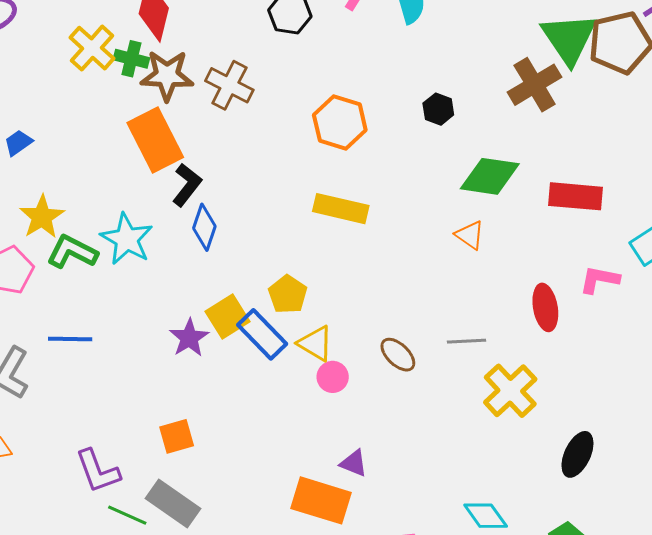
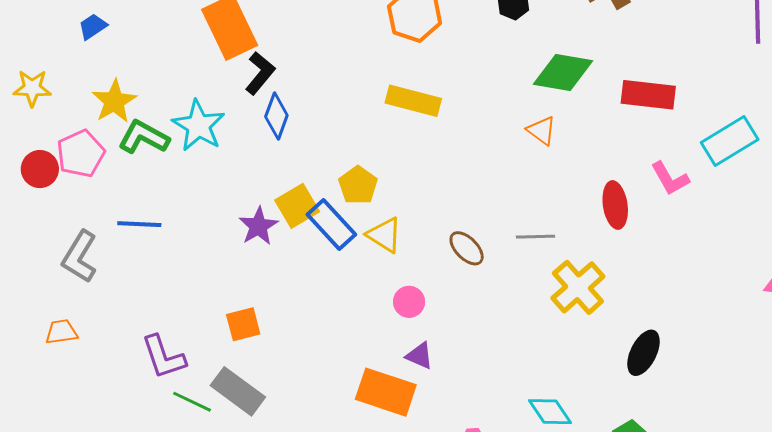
pink L-shape: (599, 280) -> (670, 179), turned -132
pink circle: (333, 377) -> (409, 302), moved

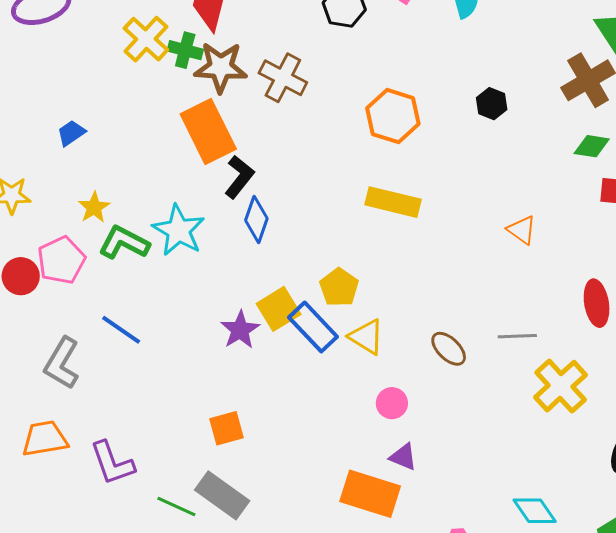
green diamond: (563, 72) -> (592, 146), moved, size x0.6
yellow star: (114, 101) -> (94, 207), size x0.7
blue line: (139, 224) -> (121, 330), turned 33
orange trapezoid: (61, 332) -> (45, 439), size x1.4
purple L-shape: (164, 357) -> (112, 463), moved

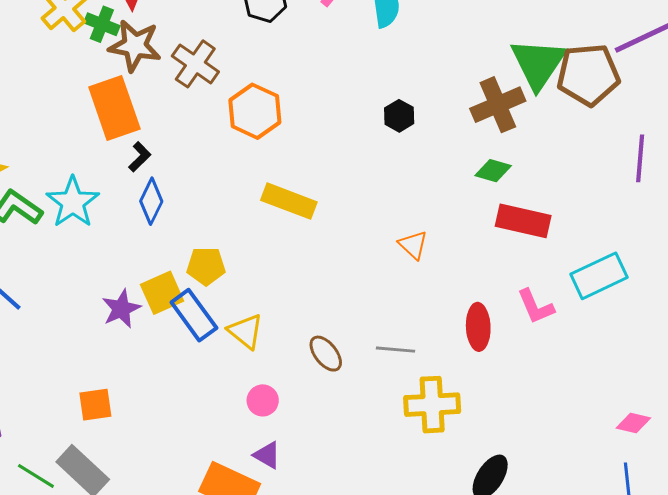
orange hexagon: (393, 116) -> (255, 111), moved
black L-shape: (239, 177) -> (140, 157), size x0.7
yellow pentagon: (339, 287) -> (206, 266), moved, turned 30
yellow cross: (561, 386) -> (432, 405), turned 32

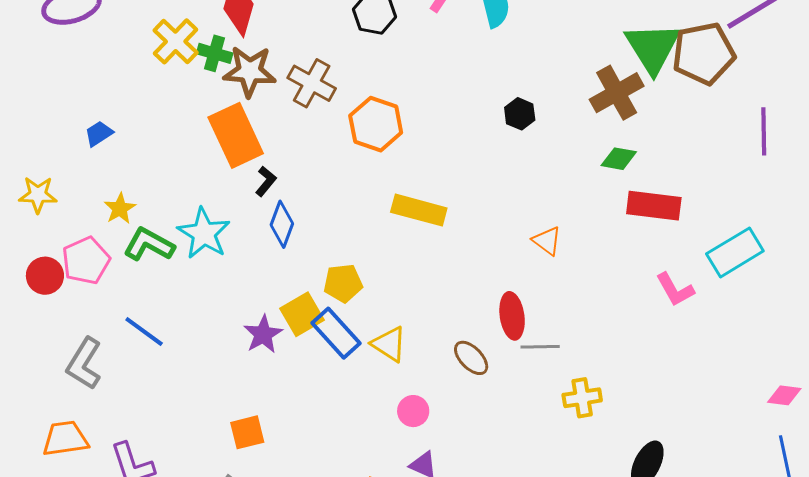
red ellipse: (478, 327) -> (512, 316), moved
yellow cross: (432, 405) -> (582, 398), size x0.7

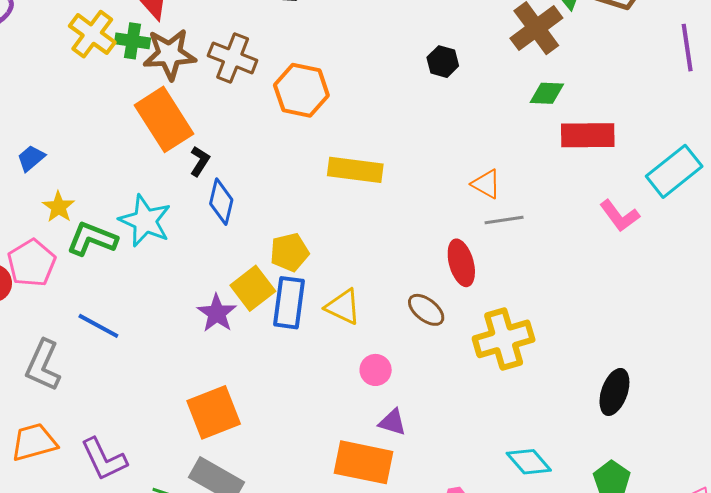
blue trapezoid: (99, 134) -> (31, 158), moved
blue rectangle: (336, 333) -> (289, 303), turned 57
gray line: (540, 347) -> (504, 220), moved
yellow cross: (582, 398) -> (504, 339), moved, size x1.5
orange square: (247, 432) -> (214, 412), size x1.5

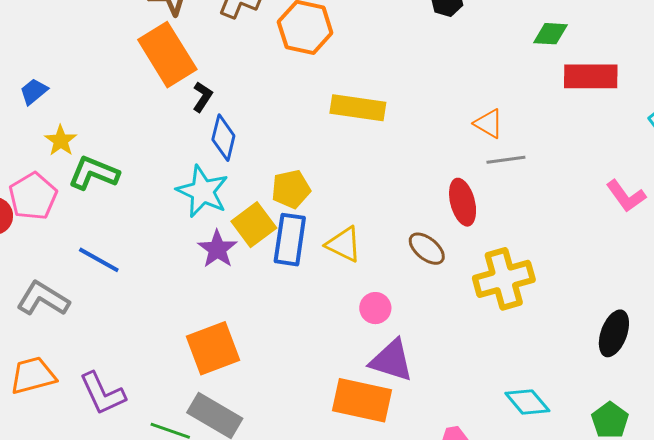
pink L-shape: (620, 216) -> (626, 196), moved
cyan star: (145, 221) -> (203, 191), moved
gray L-shape: (43, 365) -> (43, 299), turned 96
purple triangle: (393, 422) -> (392, 361), size x1.6

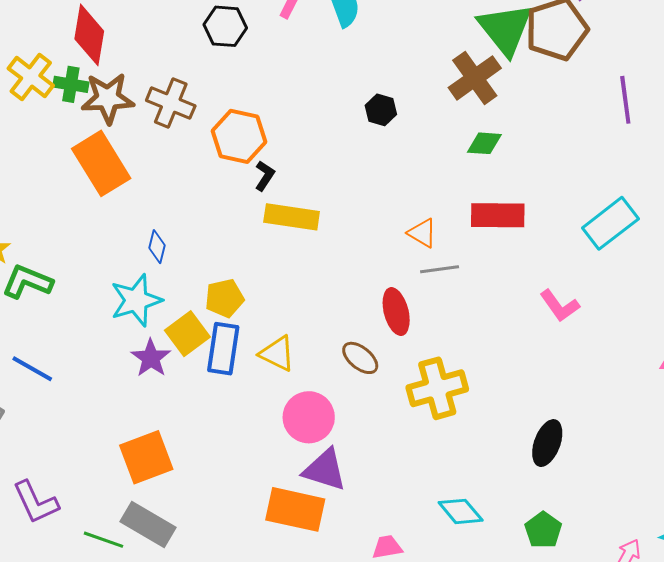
red rectangle: (591, 76) -> (498, 215), moved
black L-shape: (203, 97) -> (265, 176), moved
blue diamond: (223, 138) -> (157, 247), size x0.7
cyan star: (203, 191) -> (136, 300), turned 30
pink circle: (375, 308) -> (309, 417), size x1.6

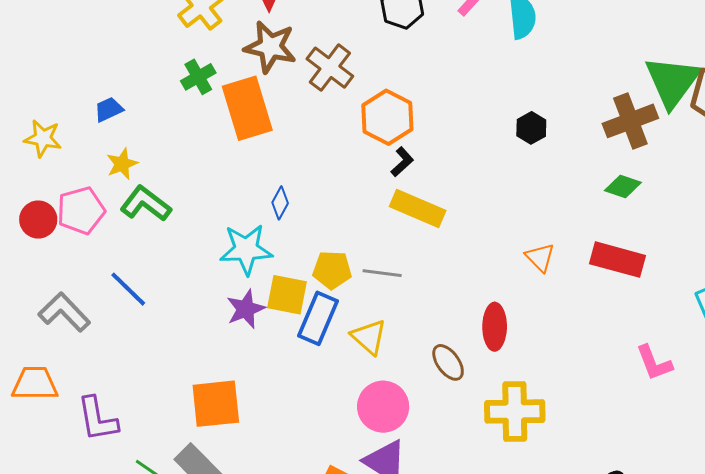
green cross: (71, 84) -> (198, 77), moved, turned 36
gray line: (440, 269) -> (382, 273), moved
yellow square: (187, 334) -> (287, 295), turned 33

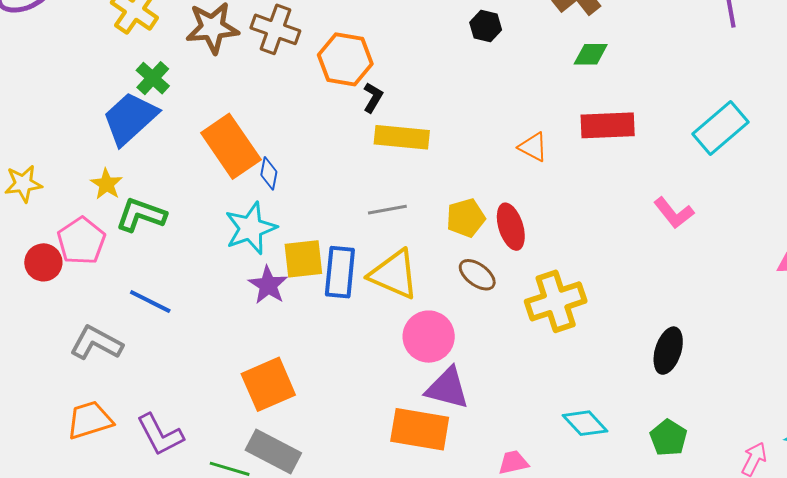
orange rectangle: (247, 108) -> (231, 146), moved
blue trapezoid: (109, 109) -> (130, 118), moved, size x2.0
yellow pentagon: (332, 270) -> (466, 218), moved
yellow triangle: (369, 337) -> (394, 274), size x1.4

